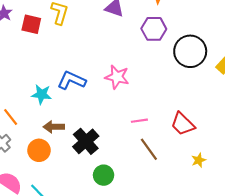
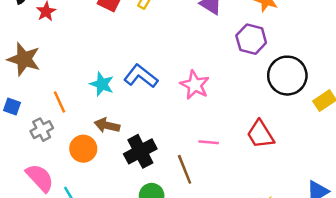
red trapezoid: (183, 124) -> (260, 134), moved
brown line: (149, 149) -> (185, 169), moved

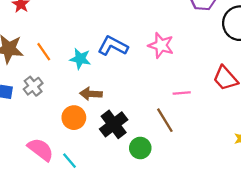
orange line: (59, 102) -> (44, 52), moved
gray cross: (42, 130) -> (33, 86), moved
black cross: (140, 151) -> (114, 124), moved

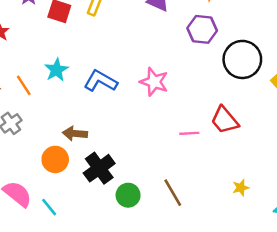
cyan star: (80, 59) -> (56, 70), moved, turned 30
pink line: (182, 93) -> (189, 133), moved
brown line: (165, 120) -> (173, 193), moved

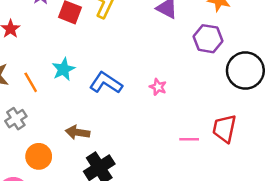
pink star: (154, 82) -> (158, 87), size x0.6
red trapezoid: (225, 120) -> (224, 129), turned 48
orange circle: (55, 159) -> (39, 156), moved

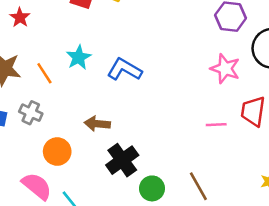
pink star: (158, 87) -> (225, 69), moved, size x1.6
gray cross: (16, 119) -> (31, 113), turned -30

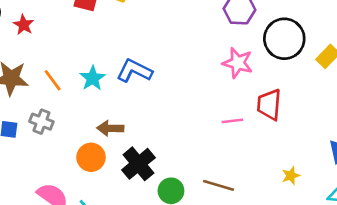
cyan star: (79, 57) -> (93, 78), moved
orange circle: (57, 152) -> (91, 157), moved
brown line: (198, 186) -> (218, 185), turned -40

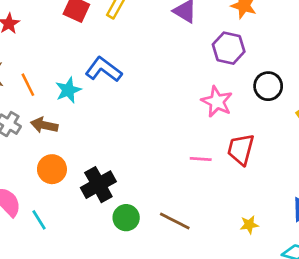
black circle: (284, 39) -> (268, 86), size x0.7
blue L-shape: (134, 71) -> (104, 69), moved
brown arrow: (110, 128) -> (44, 125), moved

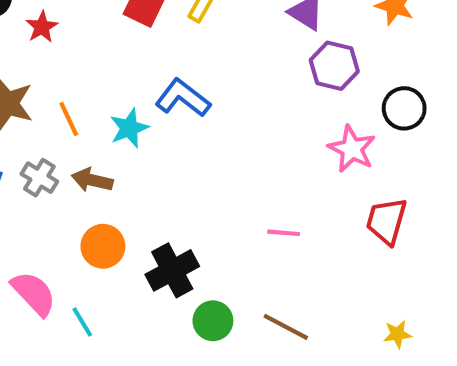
purple hexagon: (229, 48) -> (334, 66), moved
black circle: (268, 86) -> (404, 108), moved
pink line: (201, 159) -> (284, 233), moved

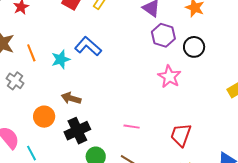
black circle: (404, 108) -> (194, 47), moved
brown arrow: (92, 180) -> (71, 98), moved
red trapezoid: (387, 221) -> (181, 135), moved
pink line: (284, 233) -> (132, 127), moved

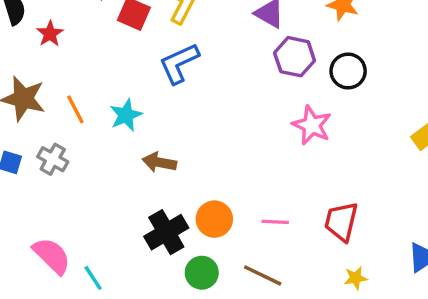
blue L-shape: (88, 46) -> (179, 63), moved, turned -60
brown arrow: (71, 98) -> (159, 162), moved
orange circle: (44, 117) -> (214, 219), moved
pink line: (132, 127) -> (275, 222), moved

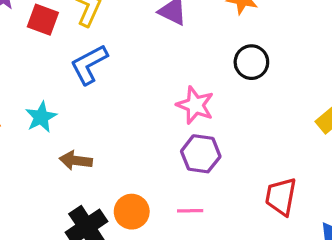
purple hexagon: (295, 57) -> (201, 154), moved
pink star: (312, 125) -> (195, 105), moved
red trapezoid: (341, 221) -> (281, 197), moved

